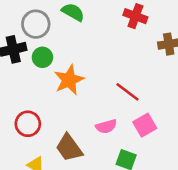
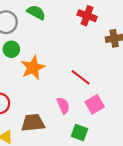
pink semicircle: (106, 126) -> (63, 106), turned -98
brown trapezoid: (69, 148) -> (33, 123), turned 120

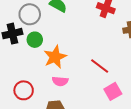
pink semicircle: (63, 106) -> (60, 81), moved, turned 119

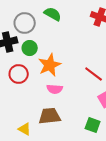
red circle: (24, 90) -> (19, 74), moved

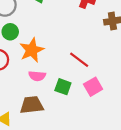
green square: (93, 125) -> (63, 87), moved

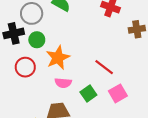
green square: (63, 87) -> (88, 93), turned 35

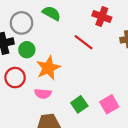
red line: (104, 67) -> (84, 42), moved
pink semicircle: (63, 83) -> (43, 94), moved

